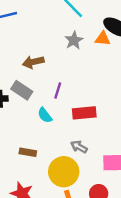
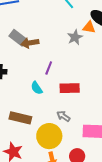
gray star: (74, 40) -> (75, 37), moved
gray rectangle: (22, 90) -> (18, 38), moved
brown rectangle: (28, 152) -> (20, 118), size x1.5

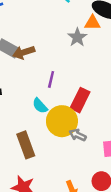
red rectangle: (70, 88) -> (80, 100), turned -54
brown rectangle: (20, 118) -> (26, 145), turned 65
yellow circle: (49, 136) -> (62, 121), moved

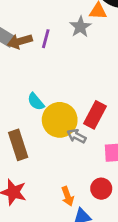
purple line: (51, 79) -> (46, 39), moved
red rectangle: (80, 100) -> (95, 115), moved

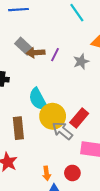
gray star: (80, 27) -> (81, 61), moved
cyan semicircle: (36, 102) -> (38, 99), size x1.6
gray arrow: (76, 136) -> (62, 131), size x1.5

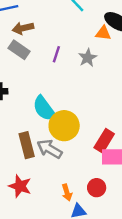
brown arrow: (36, 53) -> (23, 28), moved
red rectangle: (79, 118) -> (104, 141), moved
gray arrow: (62, 131) -> (50, 149), moved

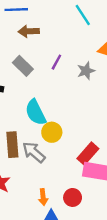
gray rectangle: (19, 50) -> (23, 66), moved
yellow circle: (64, 126) -> (52, 132), size x0.7

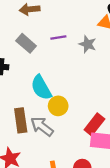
purple line: (56, 62) -> (58, 38), turned 56
gray star: (86, 71) -> (88, 44), turned -30

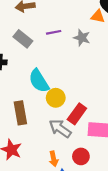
red rectangle: (94, 124) -> (77, 114), moved
gray arrow: (42, 126) -> (60, 128), moved

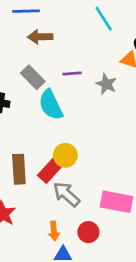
cyan semicircle: (39, 81) -> (51, 105), moved
red rectangle: (77, 114) -> (51, 170), moved

